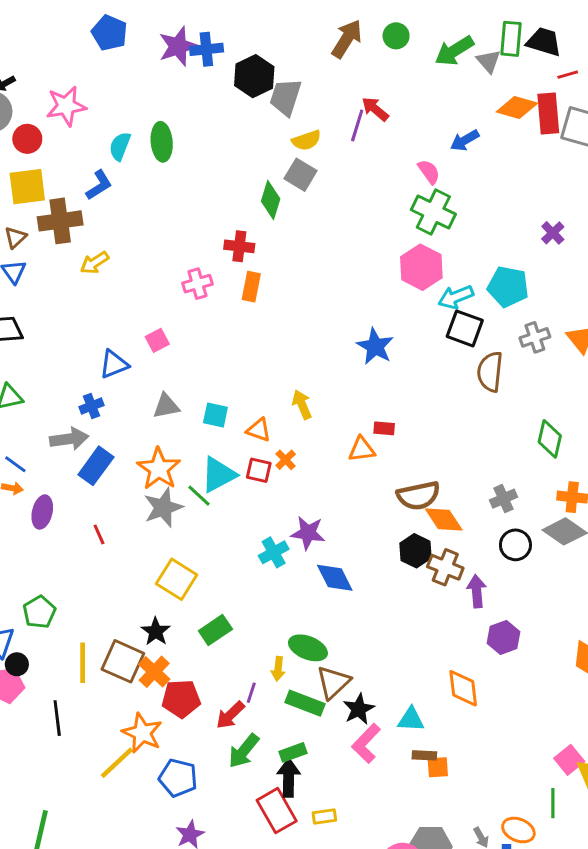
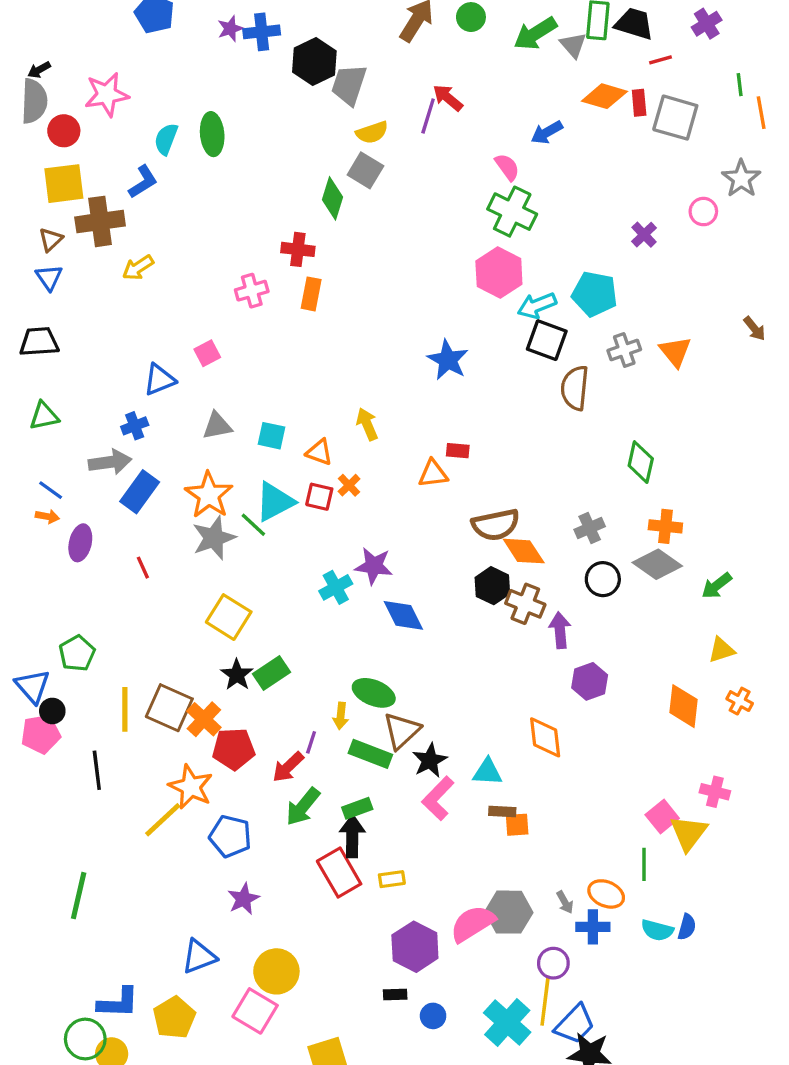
purple star: (178, 46) -> (230, 29), size x0.6
red rectangle: (548, 113) -> (639, 103), size x0.6
black star: (156, 631) -> (237, 675), moved

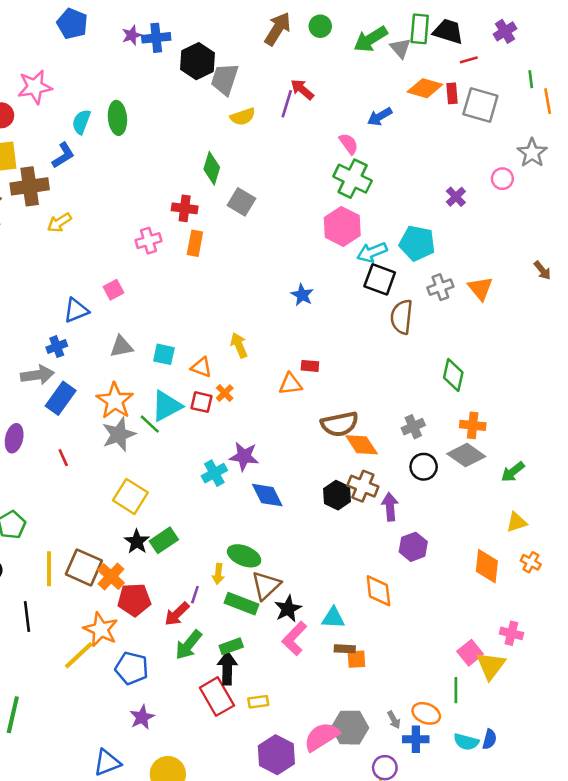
gray square: (365, 170) -> (241, 202), moved
blue star: (448, 360) -> (302, 295), size x0.7
black hexagon: (492, 586) -> (337, 495), moved

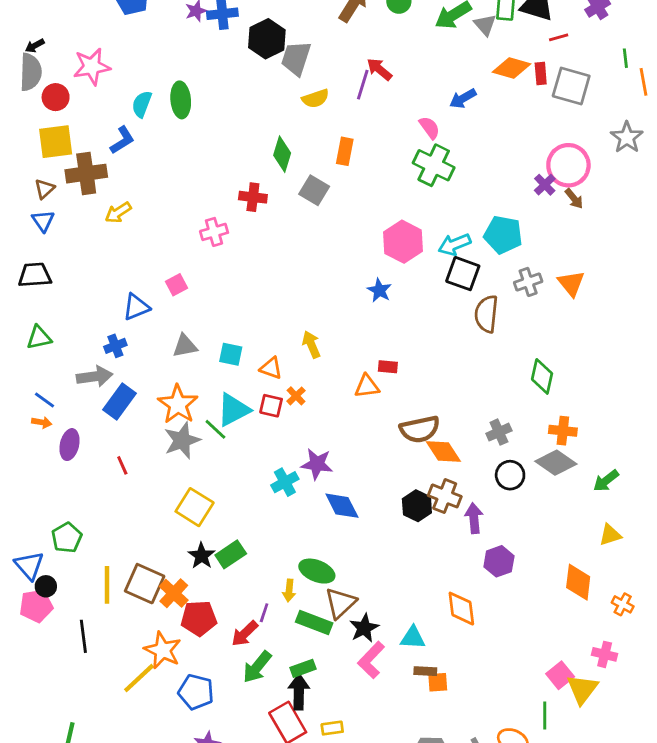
pink circle: (502, 179) -> (568, 165), moved, size x1.8
pink hexagon: (342, 226) -> (403, 242), moved
orange rectangle: (195, 243) -> (345, 151), moved
brown arrow: (542, 270) -> (574, 199), moved
orange cross: (531, 562) -> (623, 604), moved

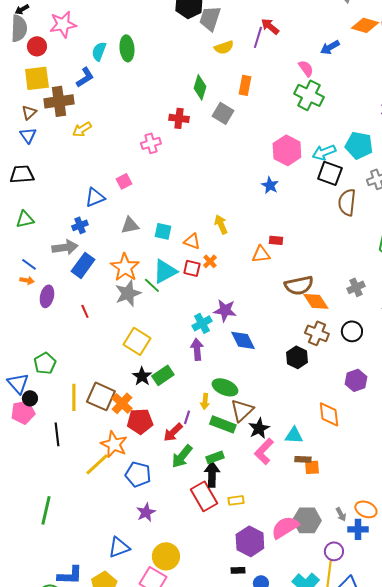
black circle: (510, 475) -> (352, 331), moved
black hexagon: (417, 506) -> (297, 357), moved
purple arrow: (474, 518) -> (197, 349), moved

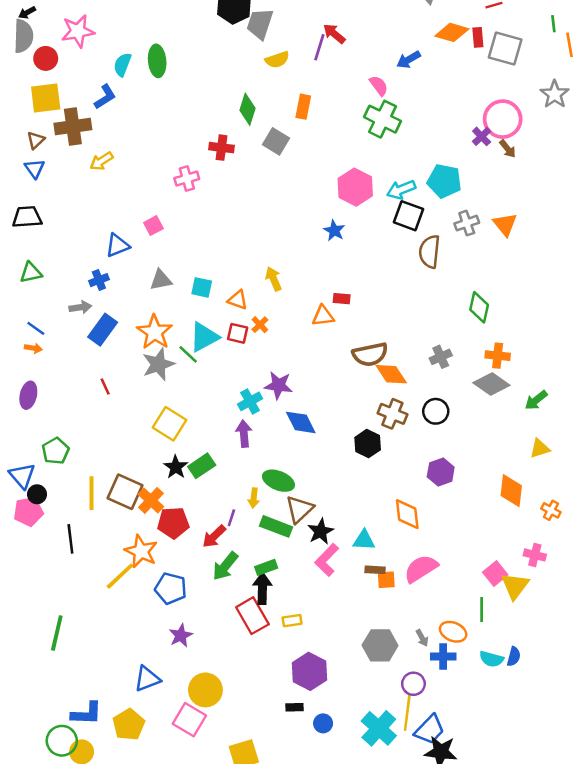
gray arrow: (65, 247) -> (80, 307), size x0.7
purple ellipse: (47, 296) -> (28, 395), moved
pink semicircle: (285, 527) -> (421, 569), moved

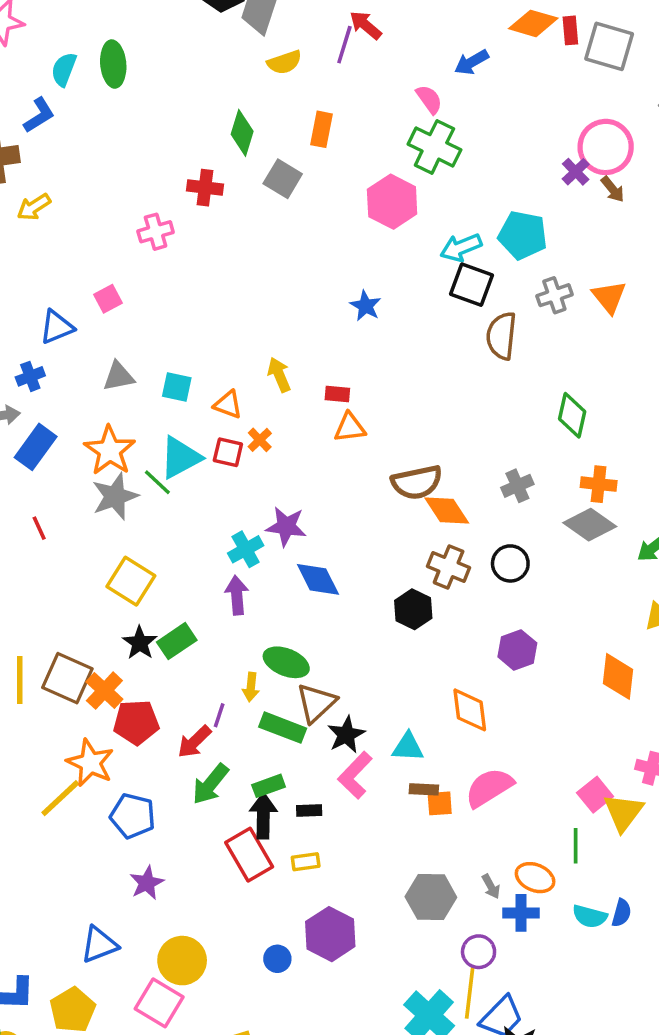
pink hexagon: (355, 187) -> (392, 202), moved
red rectangle: (342, 299) -> (337, 394), moved
black rectangle: (295, 707) -> (309, 811), moved
blue circle: (323, 723) -> (277, 959), moved

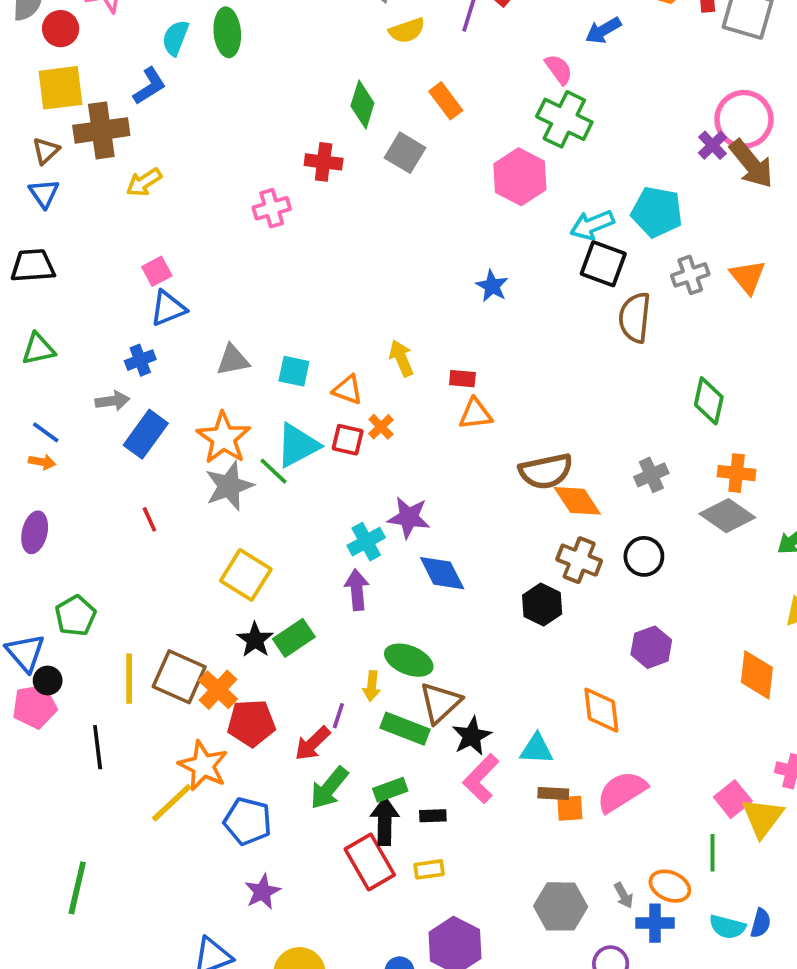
orange rectangle: (321, 129) -> (446, 101), turned -48
brown arrow: (613, 189) -> (751, 164), size x1.8
pink square: (108, 299) -> (157, 271), moved

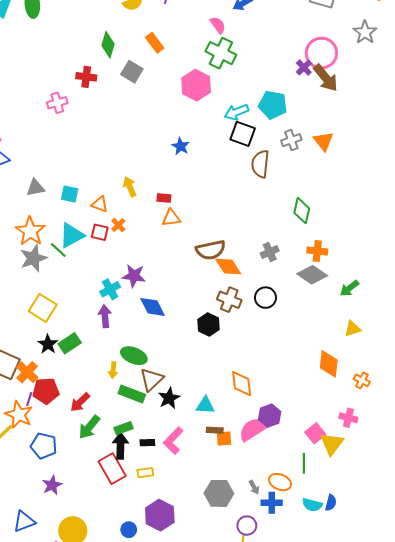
purple hexagon: (651, 647) -> (270, 416), moved
purple line: (338, 716) -> (29, 399), moved
pink L-shape: (481, 779) -> (173, 441), moved

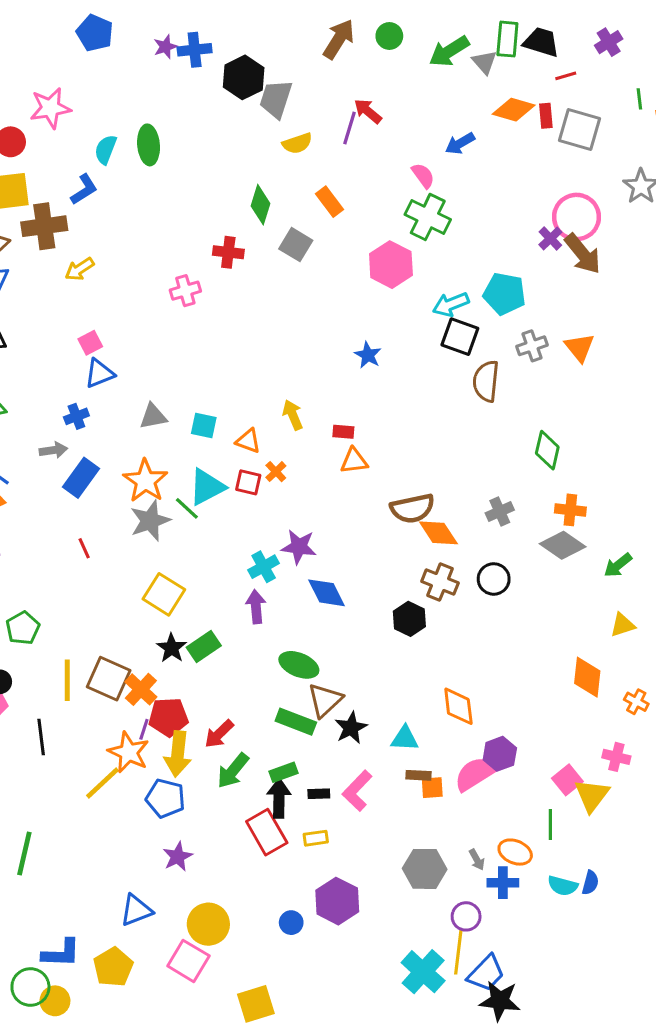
yellow arrow: (113, 370) -> (178, 754), moved, size x1.8

